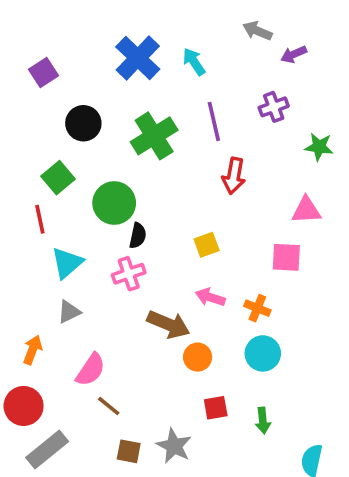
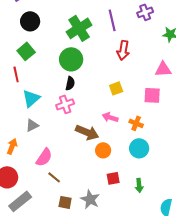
black circle: (83, 123) -> (30, 21), moved
green circle: (114, 203) -> (71, 59), moved
yellow square: (207, 245) -> (116, 88), moved

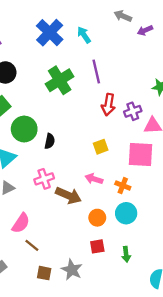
purple cross: (145, 12) -> (133, 111), moved
green circle: (71, 59) -> (24, 129), moved
pink square: (152, 95) -> (141, 154), size x1.4
pink cross: (65, 104) -> (44, 179), moved
orange circle: (103, 150) -> (97, 218), moved

